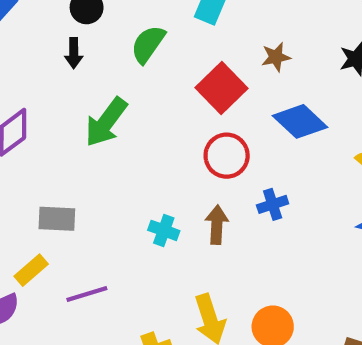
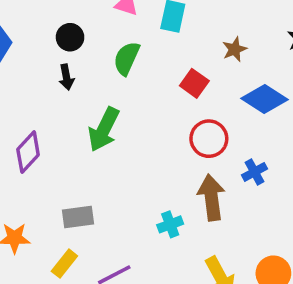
red square: (222, 88) -> (194, 83), size x0.7
brown arrow: (217, 225) -> (211, 197), size x1.4
cyan cross: (164, 230) -> (170, 224), moved, turned -30

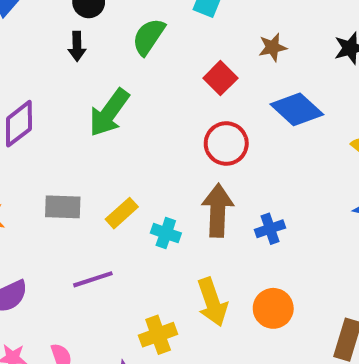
blue cross: (255, 172) -> (270, 229), moved
cyan cross: (170, 224) -> (166, 233), turned 30
yellow rectangle: (64, 264) -> (122, 213), moved

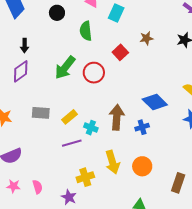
green semicircle: (149, 37) -> (86, 31), turned -42
black arrow: (77, 46) -> (25, 46), moved
blue diamond: (297, 109) -> (155, 102), moved
red circle: (226, 144) -> (94, 73), moved
purple line: (93, 279) -> (72, 143), moved

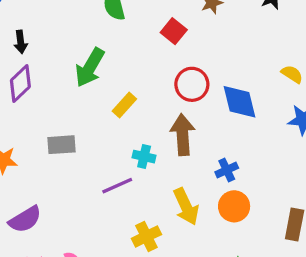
red circle: (94, 73) -> (192, 84), moved
blue diamond: (155, 102) -> (240, 102), turned 40
yellow rectangle: (70, 117) -> (124, 105), moved
blue cross: (142, 127) -> (227, 170), moved

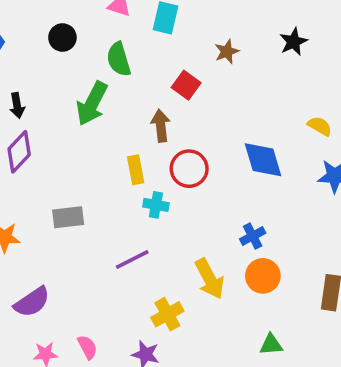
green arrow: (90, 67) -> (92, 104), moved
red circle: (192, 84) -> (189, 169), moved
yellow rectangle: (124, 105) -> (136, 170), turned -50
brown arrow: (183, 135) -> (161, 126), moved, size x0.7
cyan cross: (144, 157) -> (156, 205), moved

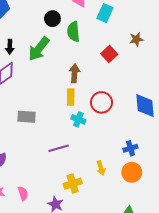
black circle: (62, 37) -> (52, 19), moved
green arrow: (92, 104) -> (39, 49), moved
brown arrow: (161, 126) -> (74, 73), moved
yellow arrow: (210, 279) -> (101, 168), size x0.6

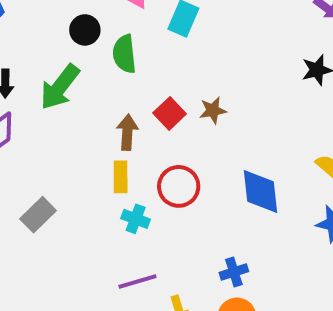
brown star: (136, 39) -> (213, 110), moved
red square: (109, 54) -> (170, 113), moved
gray rectangle: (27, 117) -> (38, 215), turned -48
purple line: (59, 148) -> (137, 282), moved

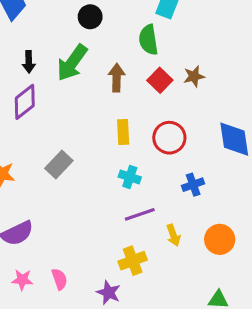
green semicircle: (124, 54) -> (148, 40), moved
brown arrow: (127, 132) -> (117, 78), moved
cyan cross: (136, 219) -> (130, 177), moved
blue cross: (234, 272) -> (193, 185), moved

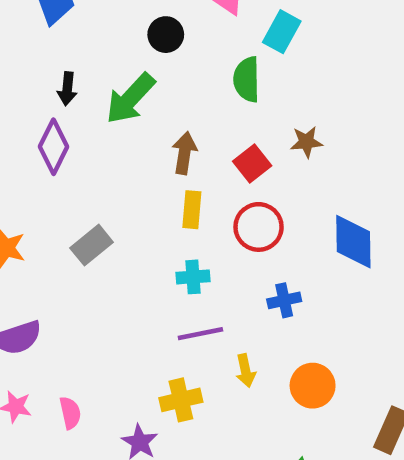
brown arrow: (117, 78) -> (184, 153), moved
red square: (160, 80) -> (252, 164), moved
purple diamond: (25, 102) -> (54, 147), turned -33
cyan cross: (130, 177) -> (193, 277), turned -30

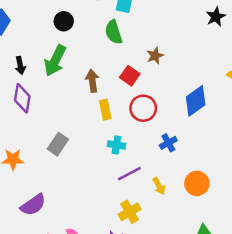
blue diamond: (353, 242) -> (196, 101), turned 72
cyan cross: (193, 277) -> (116, 145), turned 30

